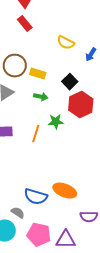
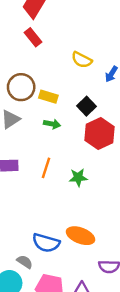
green star: (56, 122) -> (78, 177), moved

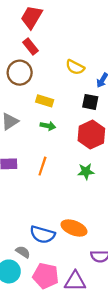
brown circle: (21, 87) -> (20, 73), moved
black square: (86, 106) -> (90, 102), moved, turned -35
green star: (78, 177) -> (86, 171), moved

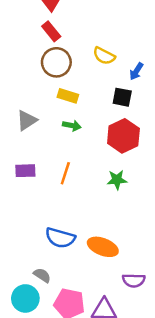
brown circle: (20, 73) -> (56, 62), moved
blue semicircle: (42, 235) -> (60, 238), moved

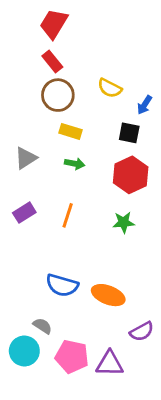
purple rectangle: (25, 171) -> (24, 213), turned -30
purple semicircle: (134, 280) -> (142, 331), turned -30

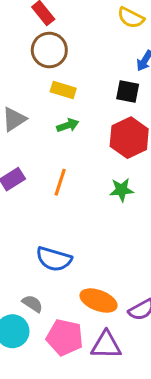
yellow semicircle: (110, 88) -> (131, 18), moved
green arrow: (75, 164) -> (68, 125), turned -30
orange ellipse: (108, 295) -> (99, 301), moved

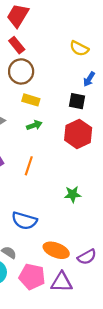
green star: (122, 190) -> (73, 194), moved

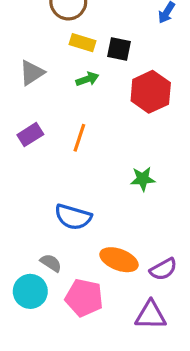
black square: (77, 101) -> (119, 49), moved
purple triangle: (62, 282) -> (151, 315), moved

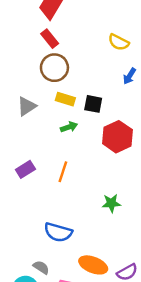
gray triangle: (32, 73) -> (27, 106), moved

